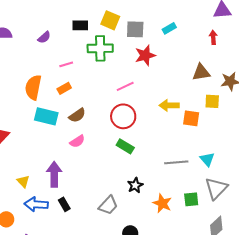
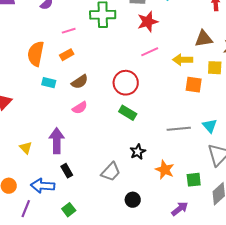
pink line: (125, 86) -> (150, 52), moved
yellow arrow: (169, 105) -> (183, 60), moved
cyan rectangle: (46, 116) -> (49, 83), size x0.6
green square: (191, 199) -> (194, 180), moved
blue arrow: (36, 204) -> (43, 186), moved

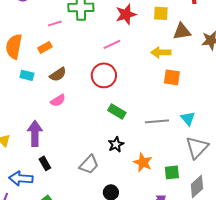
pink line: (69, 31) -> (55, 23), moved
pink line: (150, 52) -> (112, 44), moved
yellow square: (215, 68) -> (161, 13), moved
green rectangle: (128, 113) -> (117, 111), moved

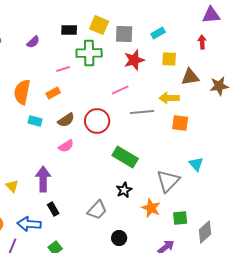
red circle: (104, 75) -> (97, 121), moved
green rectangle: (117, 111) -> (125, 157), size x1.4
gray line: (157, 121) -> (142, 112), moved
gray triangle: (197, 147) -> (168, 181), moved

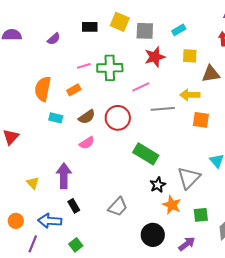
green cross: (89, 53) -> (110, 68), moved
black star: (124, 190) -> (158, 185), moved
black circle: (119, 238) -> (153, 235), moved, size x1.5

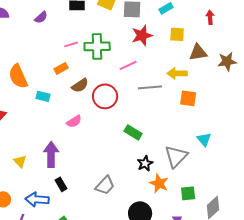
orange semicircle: (43, 89) -> (18, 76), moved, turned -35
brown semicircle: (87, 117) -> (80, 85), moved
green rectangle: (146, 154) -> (133, 132), size x0.7

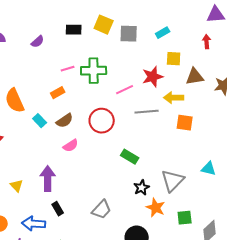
red star: (142, 35) -> (153, 77), moved
brown semicircle: (80, 85) -> (65, 121), moved
cyan rectangle: (43, 96) -> (40, 121), turned 32
cyan triangle: (204, 139) -> (209, 169), moved, turned -35

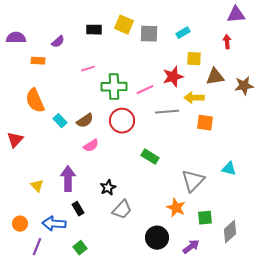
green cross: (94, 71) -> (114, 87), moved
orange rectangle: (58, 93) -> (38, 61), moved, turned 32
black star: (142, 188) -> (108, 188), moved

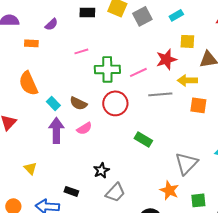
gray square: (149, 34) -> (142, 16), turned -30
brown semicircle: (85, 121) -> (78, 103), turned 60
purple arrow: (68, 179) -> (56, 130), moved
black rectangle: (78, 209) -> (71, 191), turned -40

